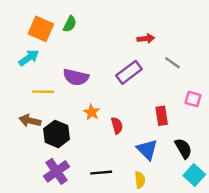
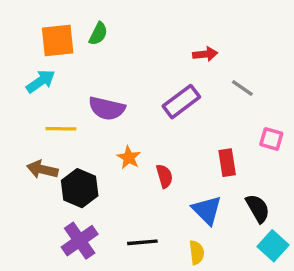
orange square: (41, 29) -> (58, 41), turned -30

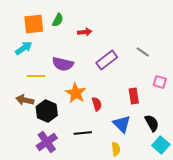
red arrow: (205, 54) -> (85, 32), moved
orange star: (129, 158) -> (76, 93), size x1.5
black line: (142, 242) -> (83, 133), moved

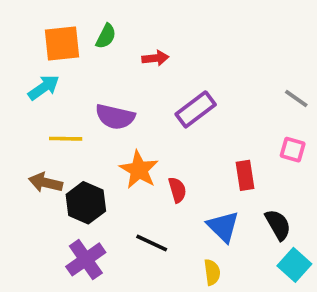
gray line: (143, 52) -> (296, 98), moved
black line: (83, 133) -> (152, 243), turned 30

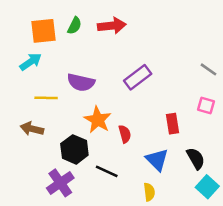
red arrow: (155, 58) -> (112, 26), moved, size x1.5
black hexagon: (86, 203) -> (74, 149), moved

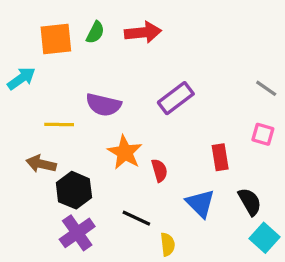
cyan arrow: (31, 62) -> (21, 78), moved
black hexagon: (74, 149) -> (74, 190), moved
yellow semicircle: (149, 192) -> (168, 244), moved

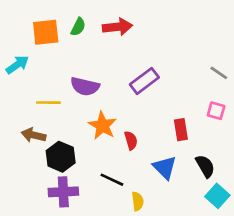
purple cross: (77, 233) -> (63, 192), turned 32

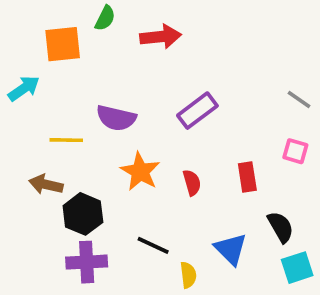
green semicircle: (78, 27) -> (105, 18), moved
red semicircle: (131, 140) -> (192, 183), moved
blue triangle: (165, 167) -> (231, 249), moved
cyan square: (217, 196) -> (297, 268), turned 30

